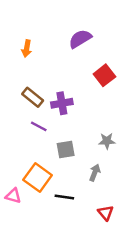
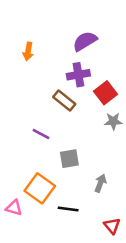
red square: (104, 75) -> (106, 93), moved
brown rectangle: (33, 97) -> (64, 101), moved
purple cross: (62, 103) -> (78, 75), moved
gray star: (107, 141) -> (113, 121), moved

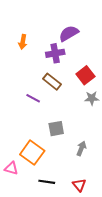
purple cross: (78, 75) -> (55, 53), moved
purple line: (41, 134) -> (33, 98), moved
black line: (68, 209) -> (47, 182), moved
red triangle: (112, 226) -> (79, 185), moved

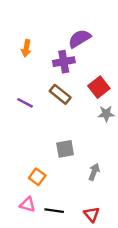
purple line: (33, 98) -> (25, 103), moved
orange square: (32, 153) -> (37, 177), size x0.6
pink triangle: (11, 168) -> (27, 205), moved

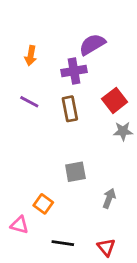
brown rectangle: (60, 94) -> (70, 109), turned 40
purple line: (25, 103) -> (29, 102), moved
pink triangle: (27, 205) -> (19, 225), moved

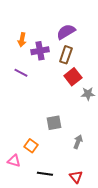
purple cross: (74, 71) -> (40, 51), moved
red square: (115, 100) -> (73, 77), moved
brown rectangle: (70, 109) -> (66, 55), moved, turned 30

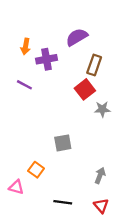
brown rectangle: (66, 55) -> (94, 65), moved
gray arrow: (78, 142) -> (100, 175), moved
black line: (45, 174) -> (63, 202), moved
red triangle: (76, 177) -> (101, 206), moved

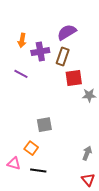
brown rectangle: (94, 65) -> (63, 57), moved
red square: (85, 89) -> (74, 78), turned 30
gray square: (63, 143) -> (44, 125), moved
black line: (63, 202) -> (38, 171), moved

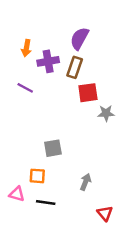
purple semicircle: (67, 32) -> (79, 38), turned -30
orange square: (31, 148) -> (37, 176), turned -32
gray arrow: (87, 153) -> (85, 182), moved

